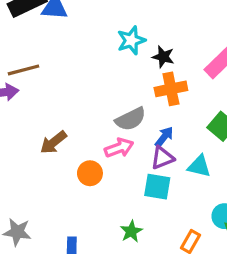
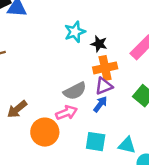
purple triangle: (162, 158) -> (104, 86), moved
cyan triangle: (199, 166) -> (127, 145), moved
orange circle: (90, 173) -> (45, 132), size x1.5

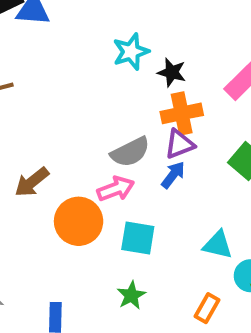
cyan square: (96, 142) -> (138, 238), moved

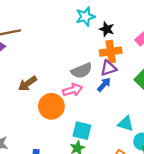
cyan square: (138, 238) -> (82, 131), moved

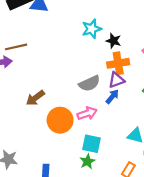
pink arrow: (73, 90) -> (87, 113), moved

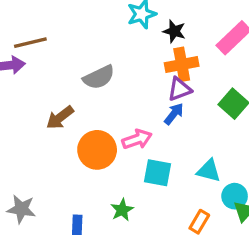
gray semicircle: (89, 83) -> (99, 77), moved
cyan square: (91, 144) -> (158, 173), moved
green star: (87, 161) -> (122, 210), moved

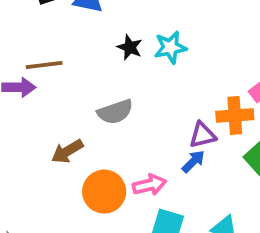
black star: (174, 31) -> (130, 47), moved
orange cross: (182, 64) -> (235, 115), moved

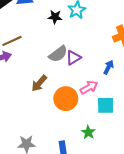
purple triangle: (203, 135) -> (73, 58), moved

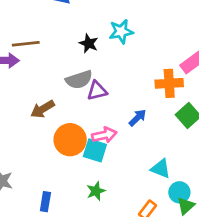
black star: (55, 17) -> (89, 43), moved
cyan square: (106, 105) -> (95, 150), moved
green star: (88, 132) -> (96, 191), moved

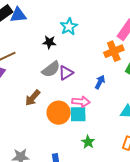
pink arrow: (104, 135) -> (81, 102), turned 36

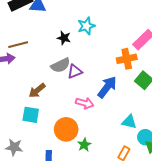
blue arrow: (100, 82) -> (107, 87), size x1.6
orange circle: (59, 113) -> (66, 129), moved
cyan square: (78, 114) -> (31, 115), moved

